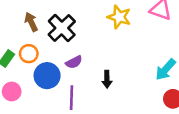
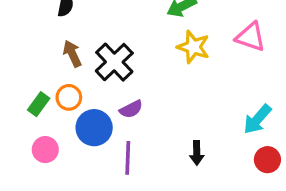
black arrow: (107, 79) -> (197, 153), moved

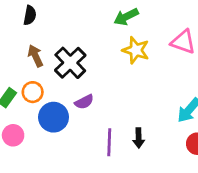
purple line: (128, 158) -> (109, 142), moved

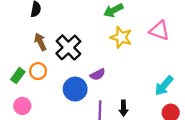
purple semicircle: (84, 102) -> (98, 74), moved
blue circle: (54, 117) -> (75, 89), moved

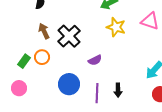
blue circle: (75, 89) -> (69, 84), moved
pink circle: (22, 106) -> (19, 88), moved

